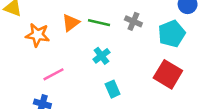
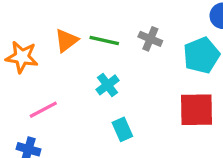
red square: (168, 74) -> (196, 110), turned -32

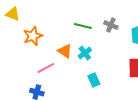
orange triangle: (66, 40) -> (65, 51), moved, turned -49
orange star: (22, 57) -> (33, 36), turned -30

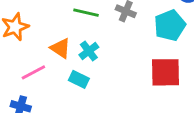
cyan rectangle: (94, 80) -> (79, 79), moved, turned -40

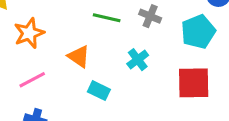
cyan cross: (89, 51) -> (138, 60), moved
pink line: (33, 72) -> (32, 80), moved

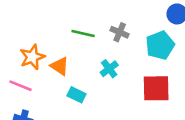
orange star: (29, 33) -> (32, 57), moved
pink line: (32, 80) -> (21, 86), turned 50

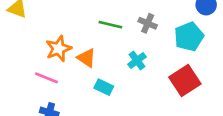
red square: (156, 88) -> (185, 80), turned -32

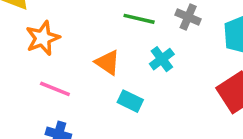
orange star: (59, 49) -> (43, 38), moved
cyan cross: (137, 61) -> (162, 59), moved

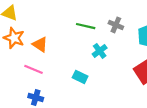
orange star: (43, 38) -> (14, 38), moved, turned -30
orange triangle: (108, 63) -> (40, 44), moved

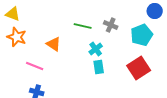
orange triangle: (40, 44) -> (54, 44), moved
cyan rectangle: (80, 77) -> (99, 67), moved, turned 56

